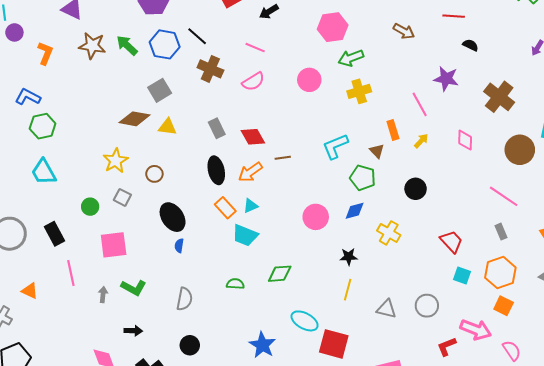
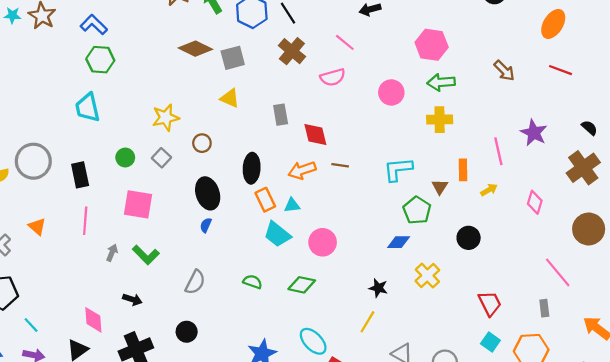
black semicircle: (470, 45) -> (589, 128), moved
brown diamond: (134, 119) -> (195, 49), moved
black ellipse: (216, 170) -> (252, 168), moved
pink circle: (316, 217) -> (323, 242), moved

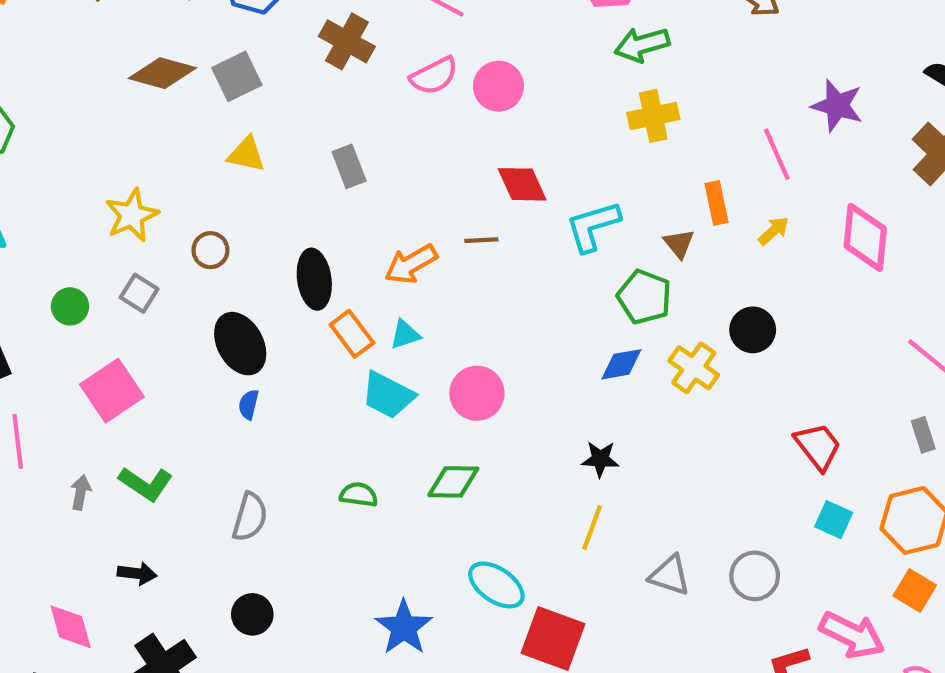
pink circle: (391, 92) -> (498, 86), moved
red diamond: (315, 135) -> (522, 184), moved
pink diamond: (535, 202) -> (865, 237), size x1.5
pink square: (138, 204) -> (112, 391), turned -32
yellow cross: (427, 276) -> (694, 368), moved

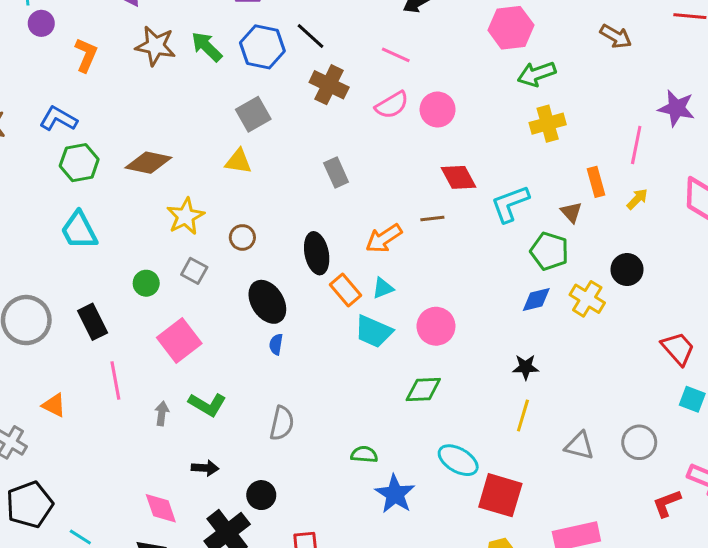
brown diamond: (162, 73) -> (148, 163), moved
yellow triangle: (246, 154) -> (238, 161), moved
pink line: (777, 154) -> (636, 145), turned 39
green semicircle: (359, 495) -> (364, 454), moved
black circle: (252, 614) -> (261, 495), moved

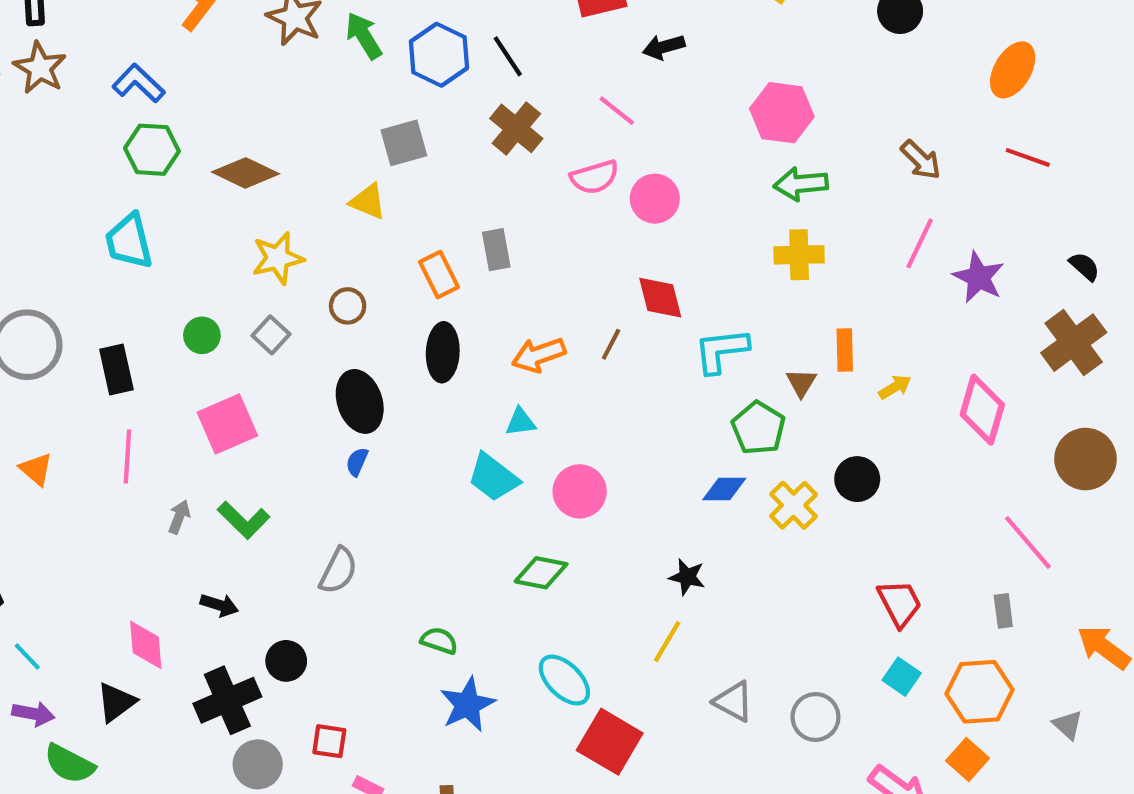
pink line: (636, 145) -> (920, 243), moved
brown line: (432, 218) -> (611, 344), turned -70
orange rectangle: (346, 290) -> (439, 274), moved

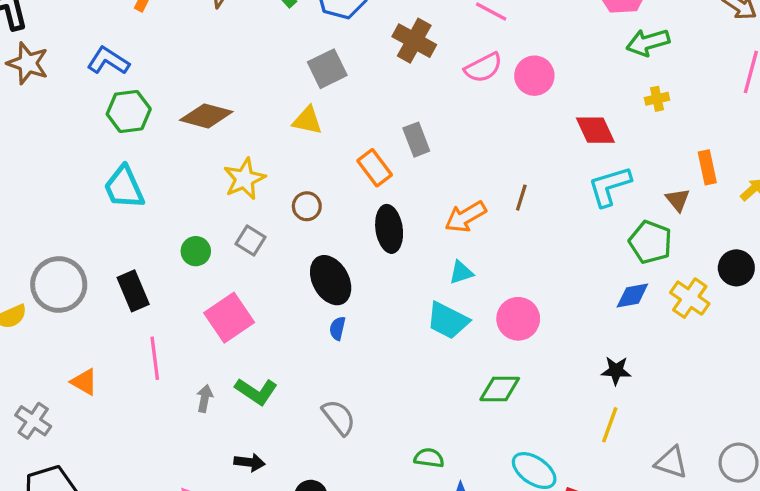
yellow cross: (799, 255) -> (657, 99), size x0.6
red diamond: (660, 298) -> (595, 130), moved
gray semicircle: (338, 571) -> (339, 417), turned -54

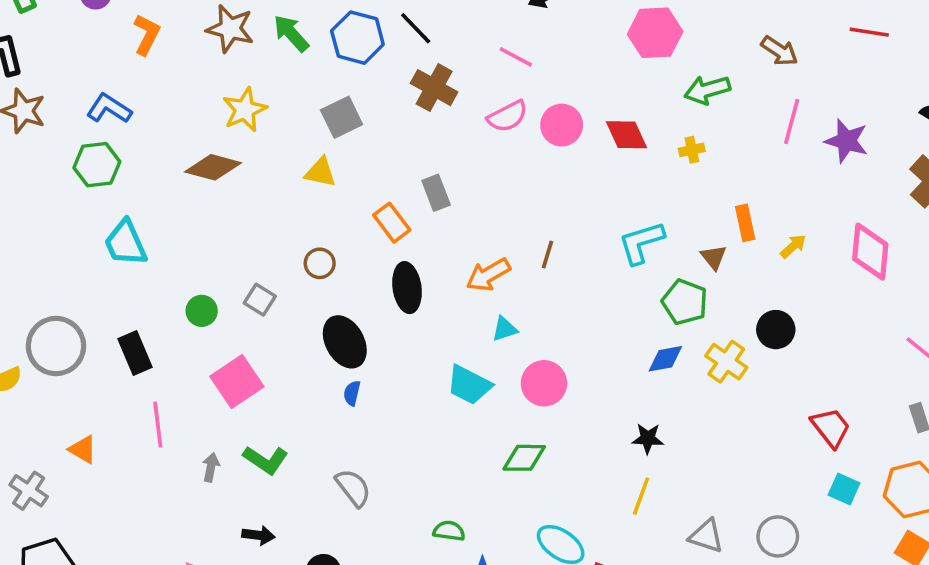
green arrow: (648, 42) -> (707, 90), moved
green hexagon: (129, 111) -> (97, 165), moved
red diamond: (595, 130) -> (627, 135), moved
yellow star: (244, 179) -> (245, 110), moved
cyan triangle: (461, 272) -> (504, 329), moved

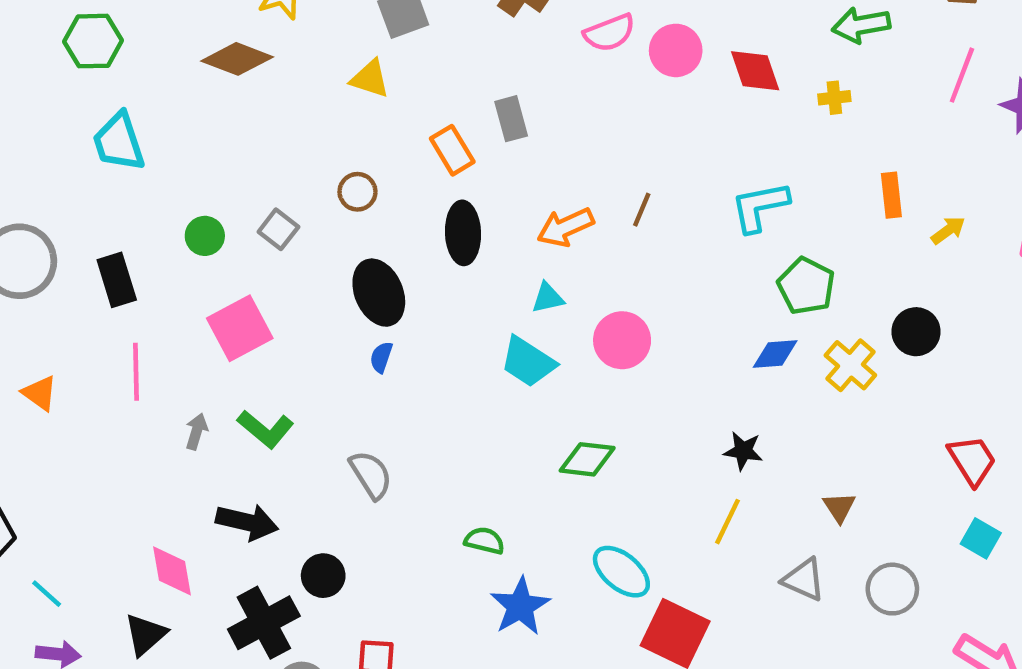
brown triangle: (714, 257) -> (839, 507), moved
cyan triangle: (504, 329) -> (548, 298), moved
pink circle: (544, 383) -> (622, 340), moved
black arrow: (258, 535) -> (247, 522), size x1.5

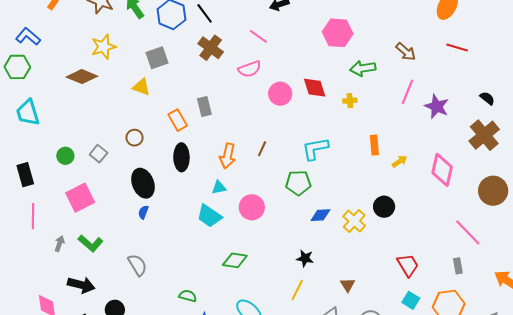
pink circle: (676, 50) -> (280, 94), moved
orange arrow: (566, 227) -> (228, 156), turned -55
green pentagon: (806, 286) -> (298, 183), moved, turned -30

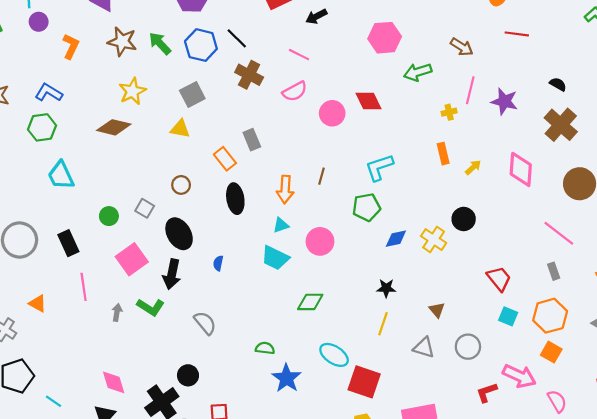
yellow cross: (350, 101) -> (449, 112), moved
black ellipse: (143, 183) -> (179, 234), moved
blue semicircle: (143, 212) -> (218, 263), moved
black arrow: (81, 285) -> (172, 274), moved, turned 96

